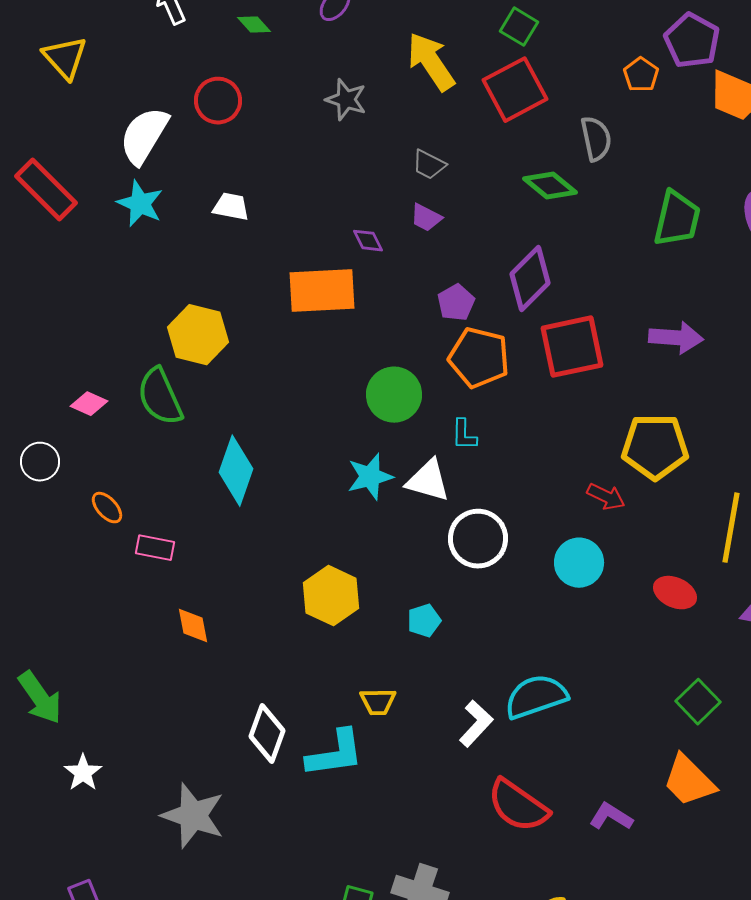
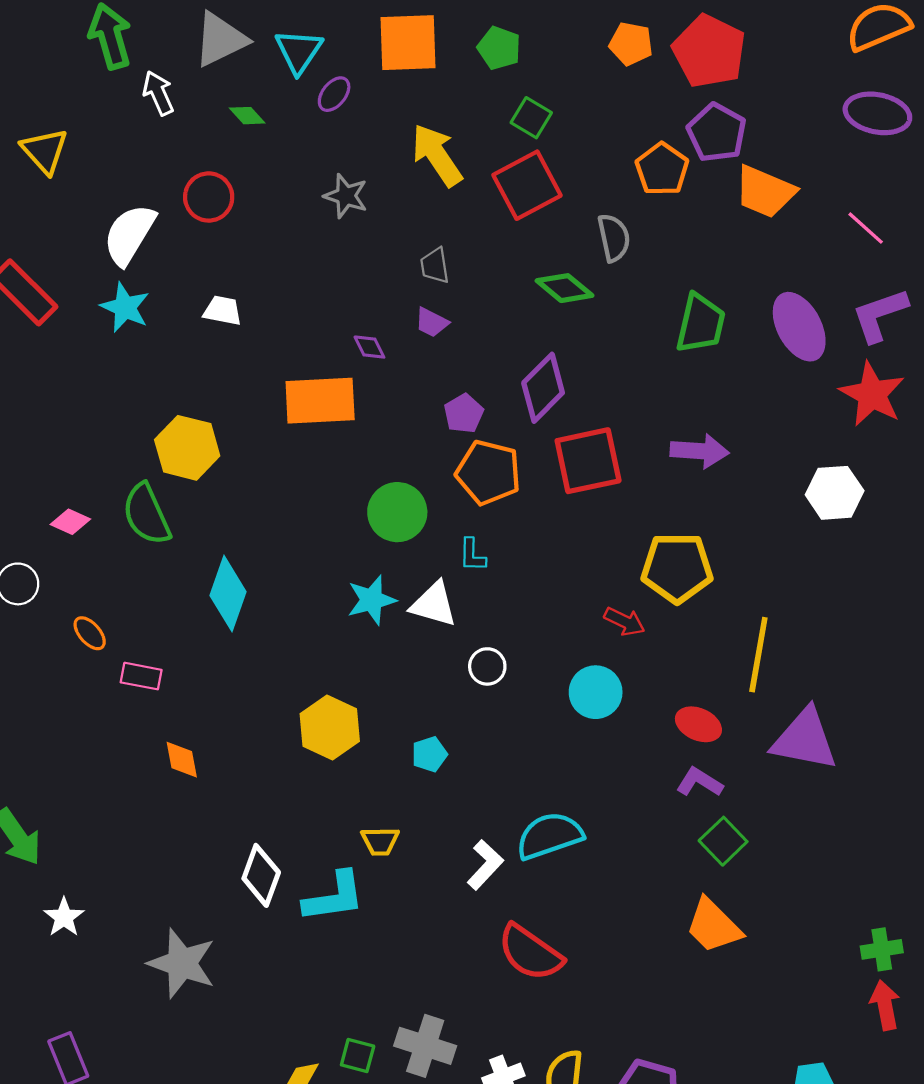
orange pentagon: (641, 75) -> (662, 169), size x1.4
gray trapezoid: (429, 165) -> (435, 266), turned 54
white circle: (478, 539) -> (487, 666), size x0.6
purple L-shape: (611, 817) -> (700, 782), moved

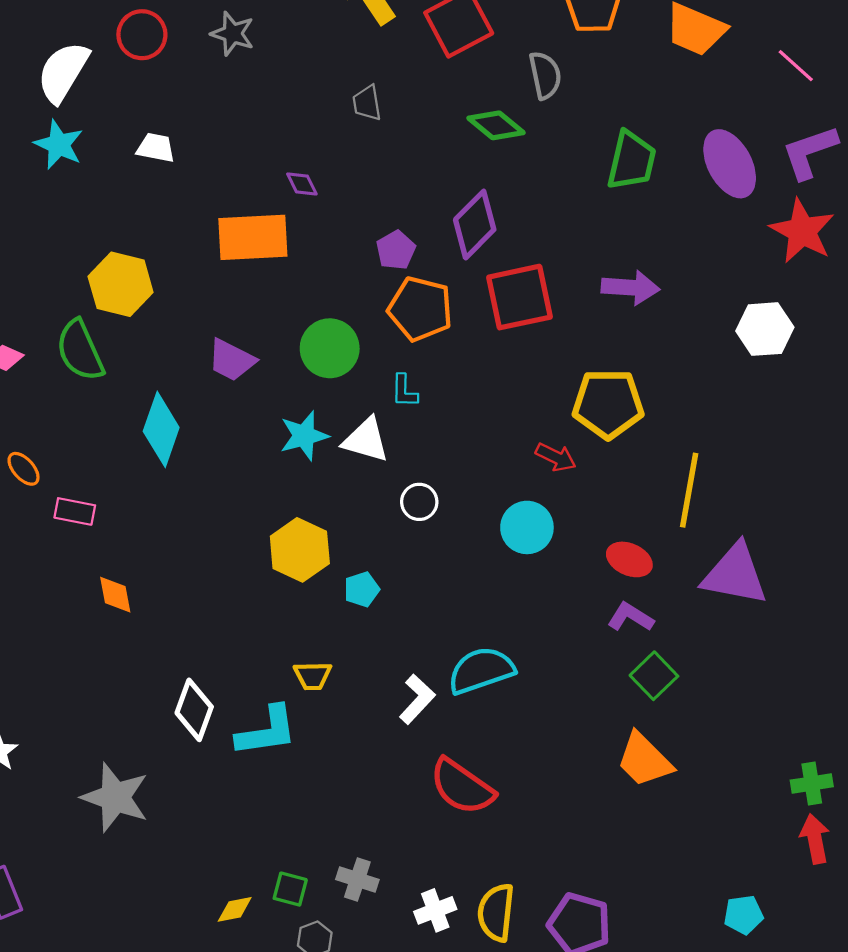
gray star: (346, 196) -> (233, 34), moved
purple trapezoid: (432, 322) -> (232, 360), moved, size x1.4
yellow hexagon: (330, 728) -> (300, 550), moved
gray cross: (425, 1046) -> (357, 879), size x0.7

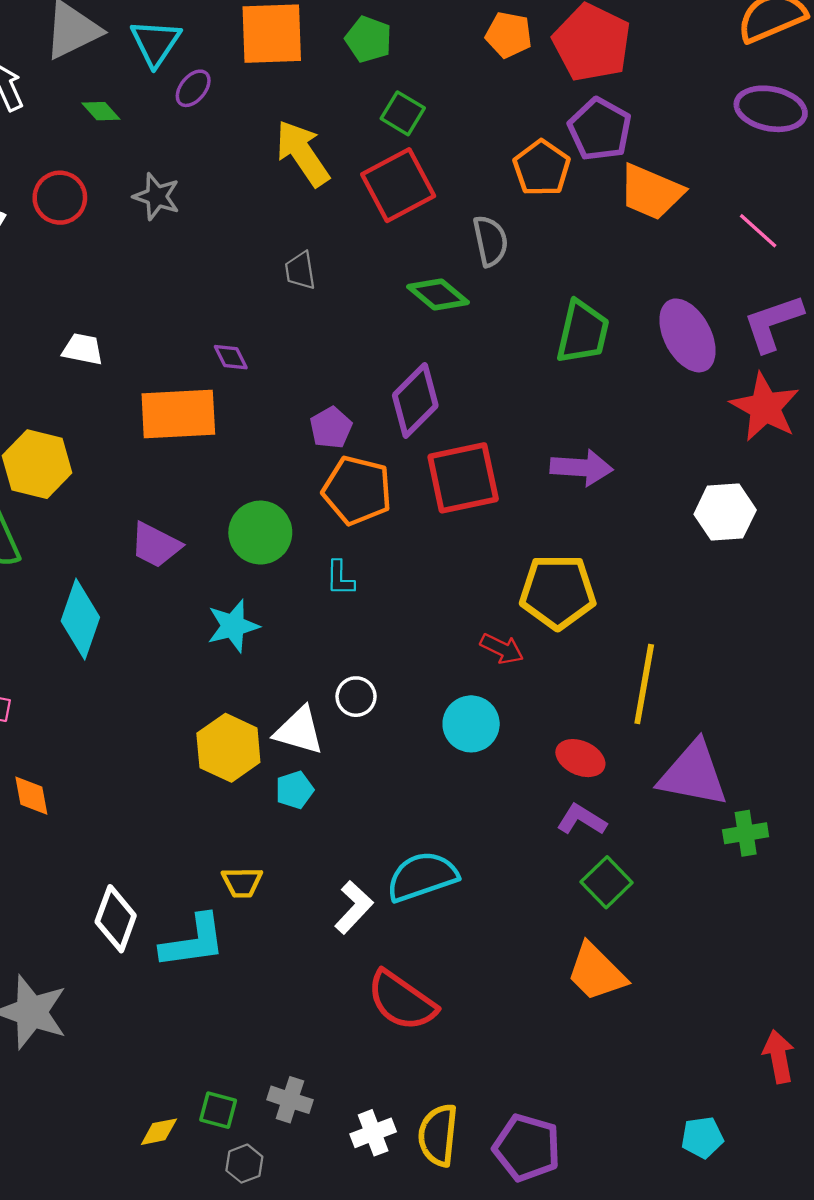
white trapezoid: (156, 148) -> (83, 349), moved
white triangle: (366, 440) -> (299, 731), moved
green cross: (812, 783) -> (746, 833), moved

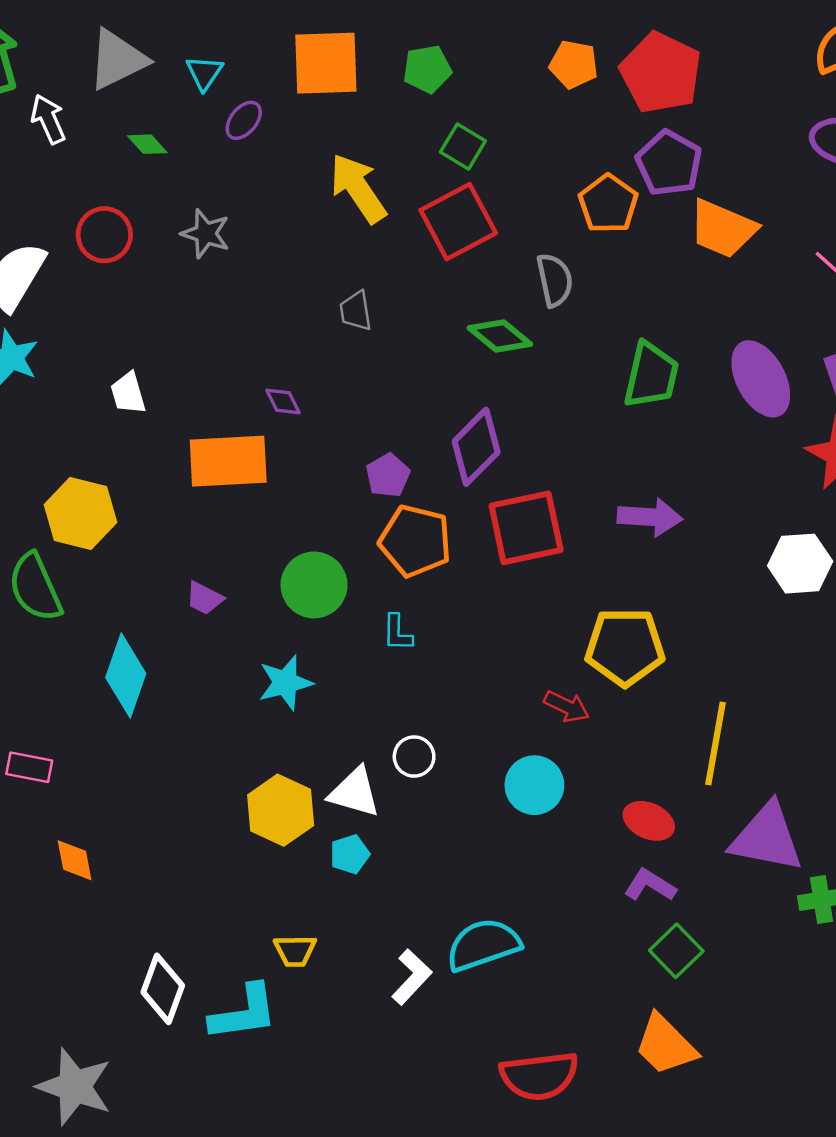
green pentagon: (369, 39) -> (427, 69), turned -30
cyan triangle: (156, 43) -> (204, 73), size x0.7
white trapezoid: (83, 349) -> (128, 393), turned -117
purple trapezoid: (156, 545) -> (204, 598), size x0.7
red semicircle: (402, 1001) -> (539, 1076), moved, turned -42

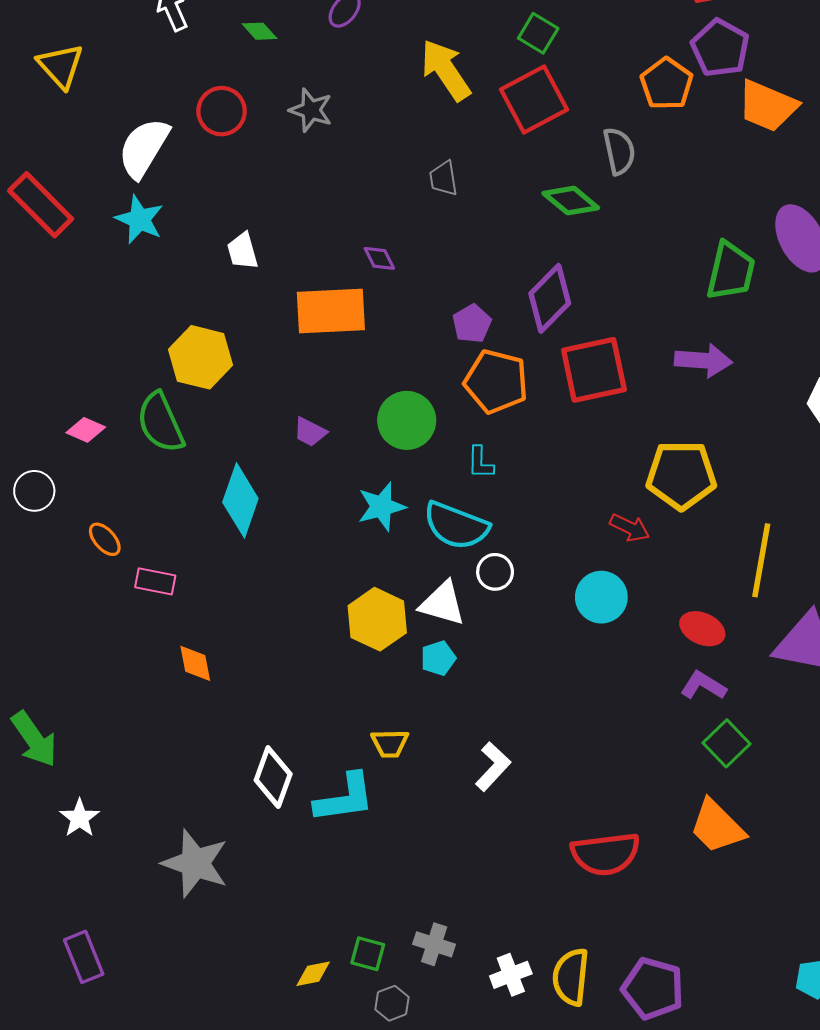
green trapezoid: (651, 375) -> (731, 271), moved
cyan semicircle: (483, 945) -> (456, 526), moved, turned -140

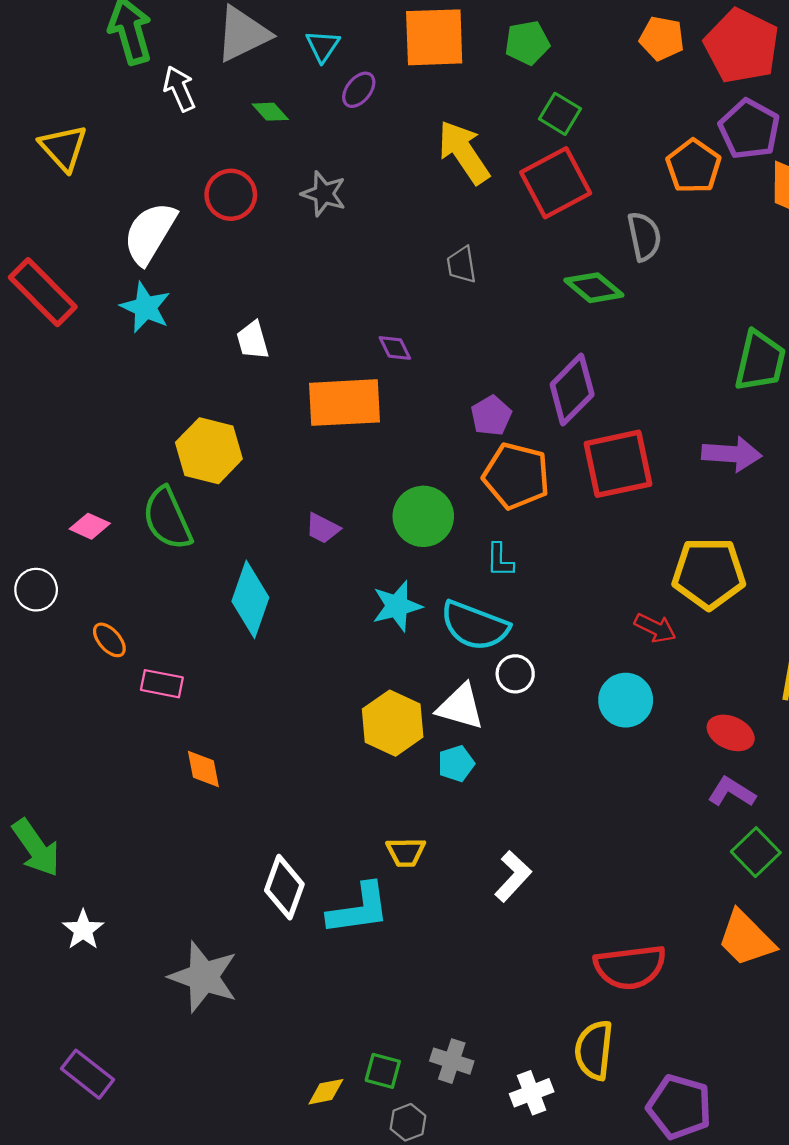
purple rectangle: (84, 957) -> (87, 1074), turned -30
yellow semicircle: (571, 977) -> (594, 1050), moved

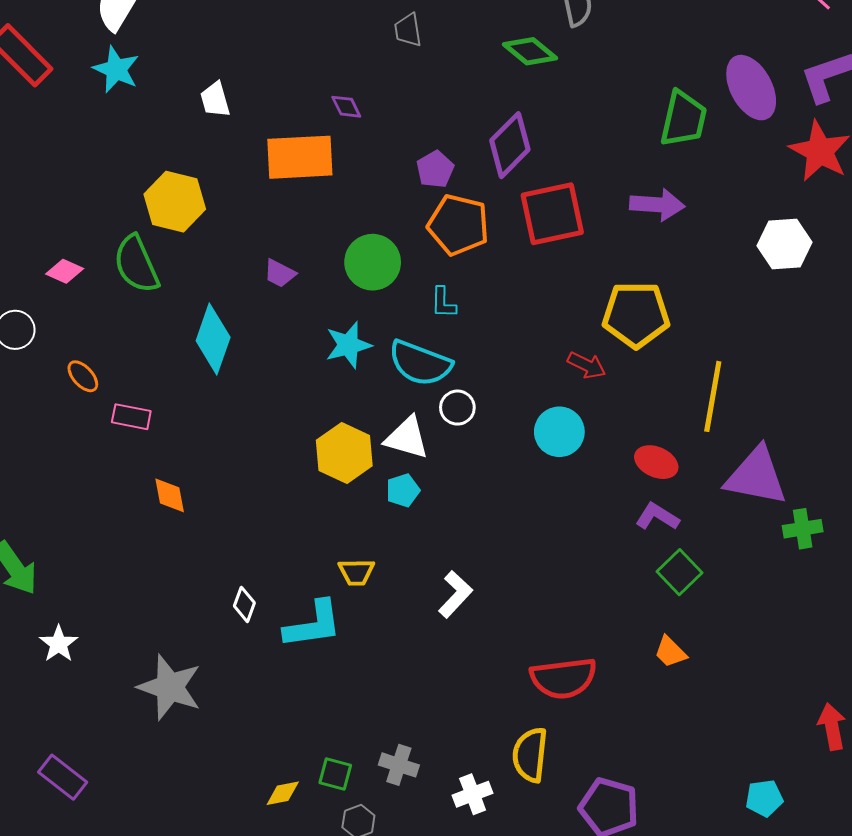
white diamond: (284, 887) -> (244, 604), size x0.6
orange trapezoid: (746, 939) -> (670, 652), size x0.6

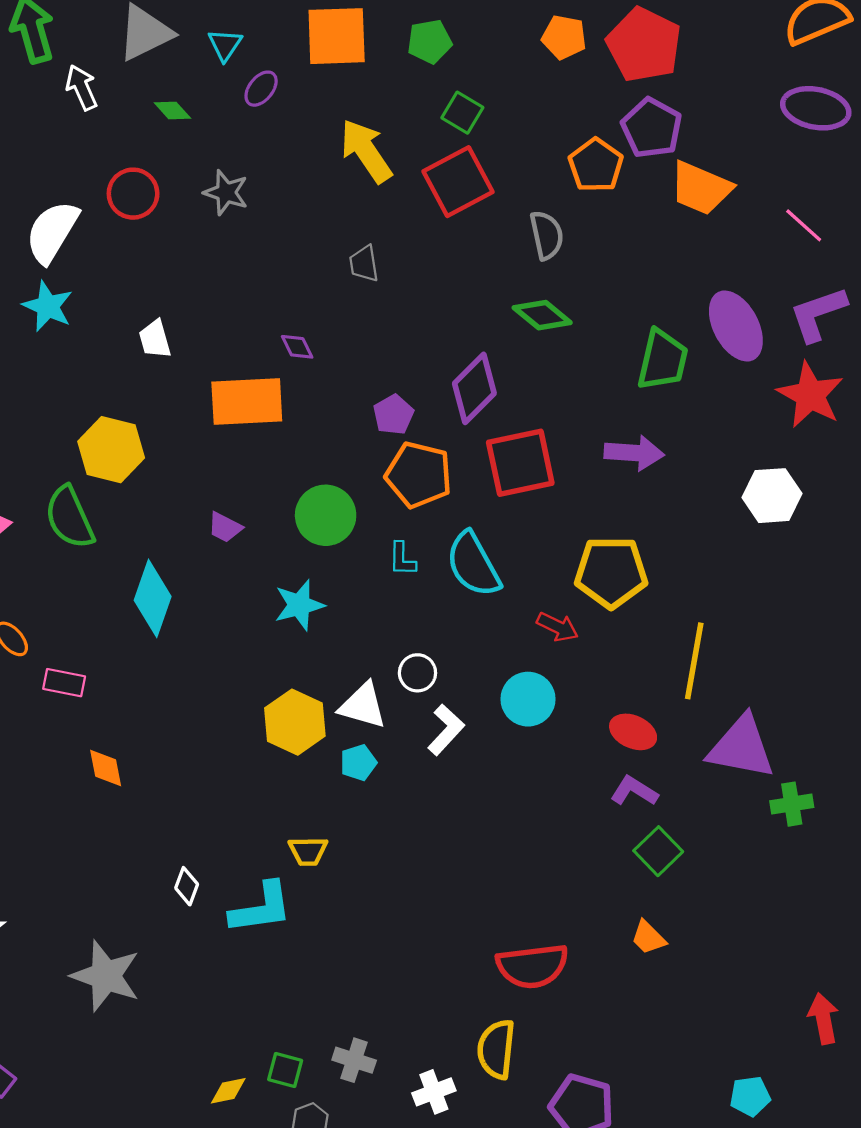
green diamond: (530, 51) -> (542, 315), moved
cyan semicircle: (420, 363) -> (473, 565), moved, turned 40
white L-shape: (455, 594) -> (446, 730), moved

